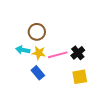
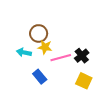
yellow star: (39, 53) -> (45, 47), moved
yellow square: (80, 77) -> (84, 81), turned 35

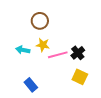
brown circle: (39, 33) -> (40, 21), moved
blue rectangle: (40, 77) -> (31, 85), moved

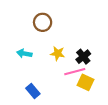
yellow star: (43, 45) -> (58, 53), moved
pink line: (58, 55) -> (75, 72), moved

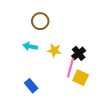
cyan arrow: (24, 53) -> (30, 46), moved
pink line: (75, 72) -> (71, 68), turned -60

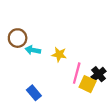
brown circle: (40, 21) -> (18, 38), moved
black cross: (79, 53) -> (99, 74), moved

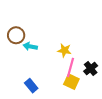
yellow star: (59, 54) -> (64, 50), moved
yellow square: (88, 84) -> (71, 82), moved

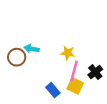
brown circle: (16, 35) -> (17, 57), moved
blue rectangle: (31, 86) -> (53, 90), moved

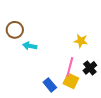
yellow star: (68, 53) -> (81, 41), moved
brown circle: (17, 57) -> (15, 30), moved

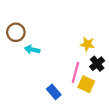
black cross: (90, 68) -> (97, 64), moved
yellow square: (71, 81) -> (86, 84), moved

